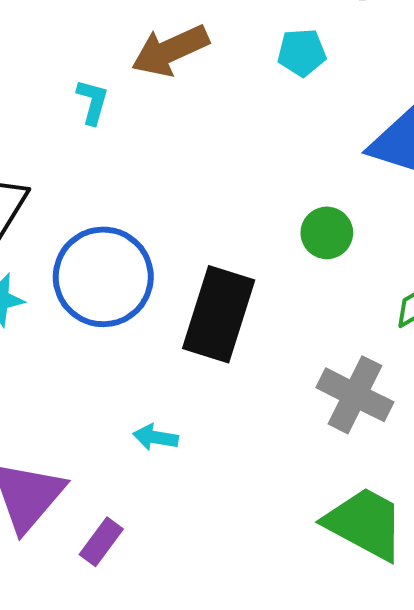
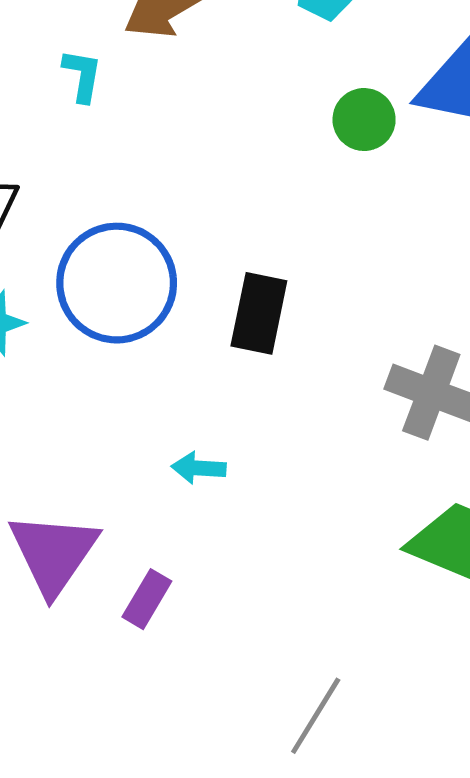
green circle: (327, 233) -> (364, 120), moved
black rectangle: (219, 314) -> (259, 313), size x0.7

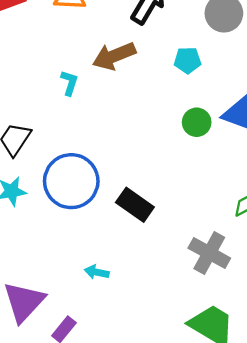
black rectangle: (259, 313) -> (135, 205), turned -75

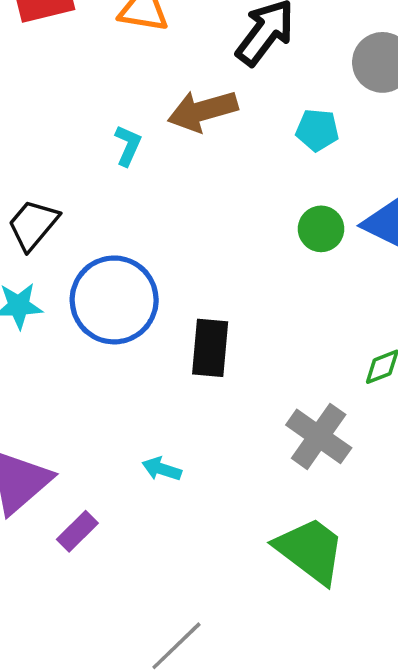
black rectangle: (135, 205) -> (210, 348), turned 54
cyan arrow: (97, 272) -> (162, 469), moved

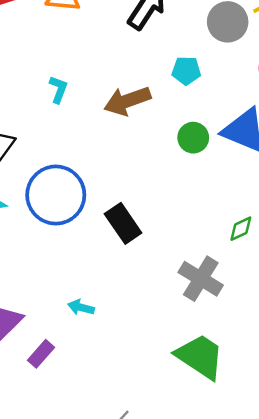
brown arrow: (203, 111) -> (127, 101), moved
black rectangle: (210, 348) -> (123, 223), turned -36
cyan arrow: (162, 469) -> (81, 307), moved

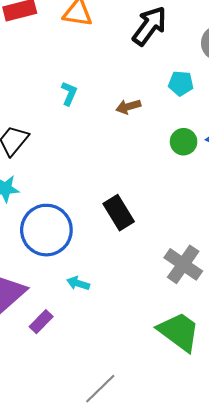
brown arrow: (127, 101) -> (128, 107), size x0.6
blue circle: (56, 195) -> (46, 230), moved

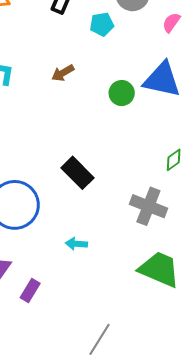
cyan pentagon: (181, 83) -> (102, 24), moved
cyan arrow: (78, 283) -> (76, 244), moved

